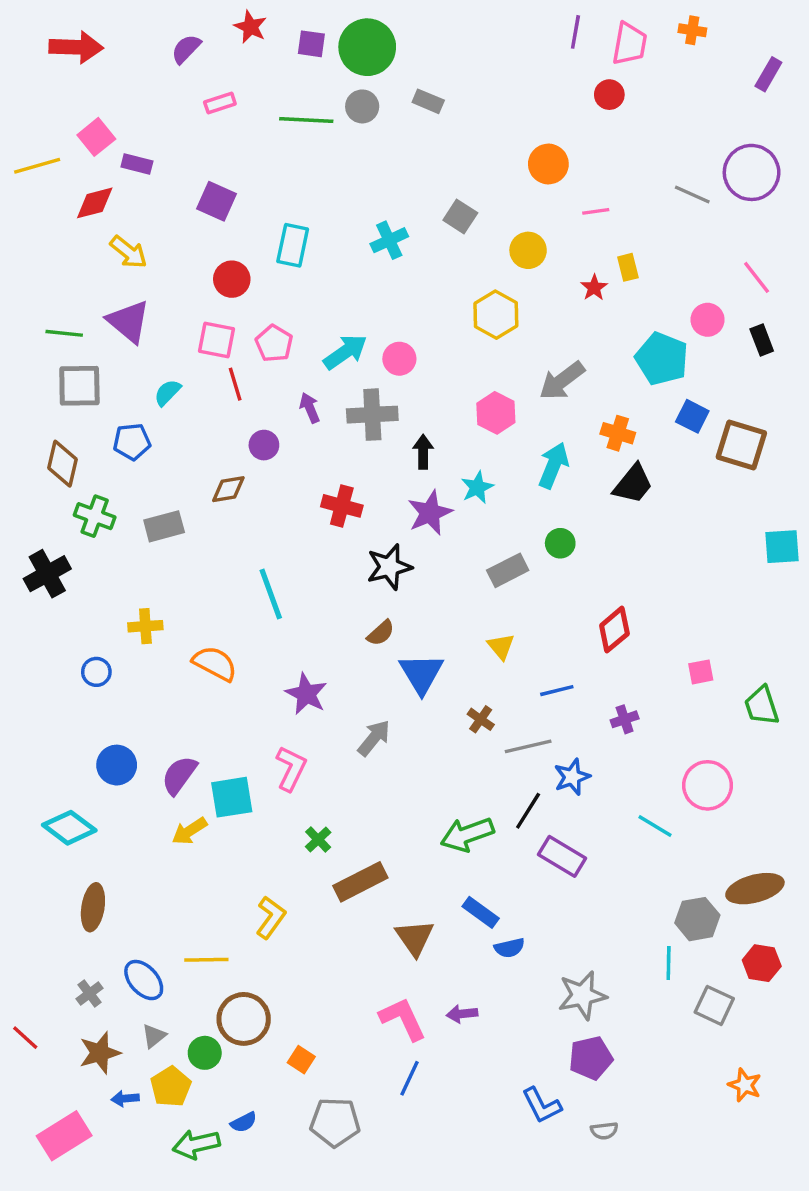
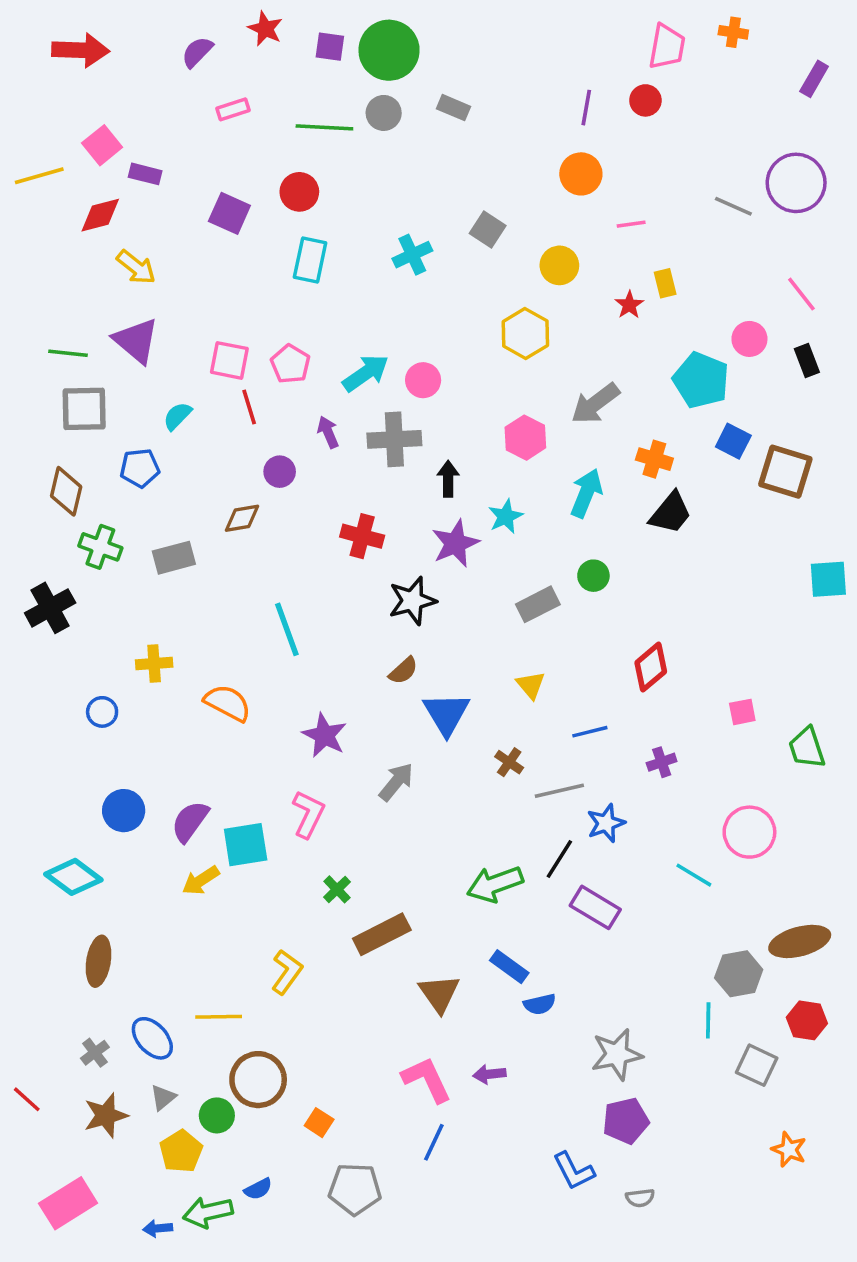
purple line: (575, 32) -> (586, 108), moved
red circle: (232, 279) -> (299, 192), moved
blue arrow: (125, 1099) -> (158, 1228), moved

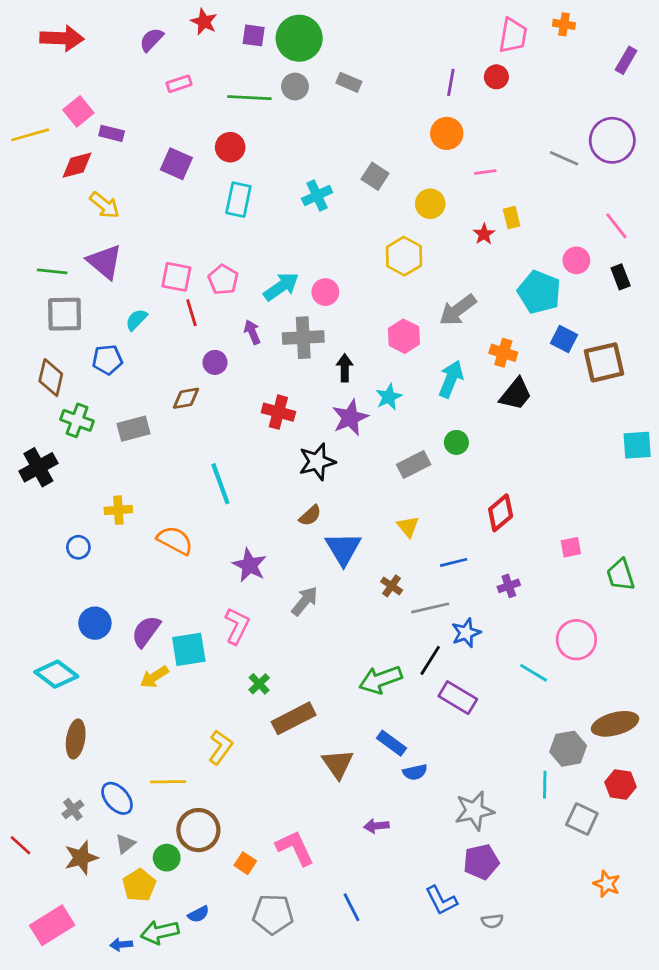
brown square: (785, 472) -> (604, 362), turned -30
pink L-shape: (427, 1080) -> (295, 848), moved
blue line: (434, 1142) -> (352, 907), moved, turned -52

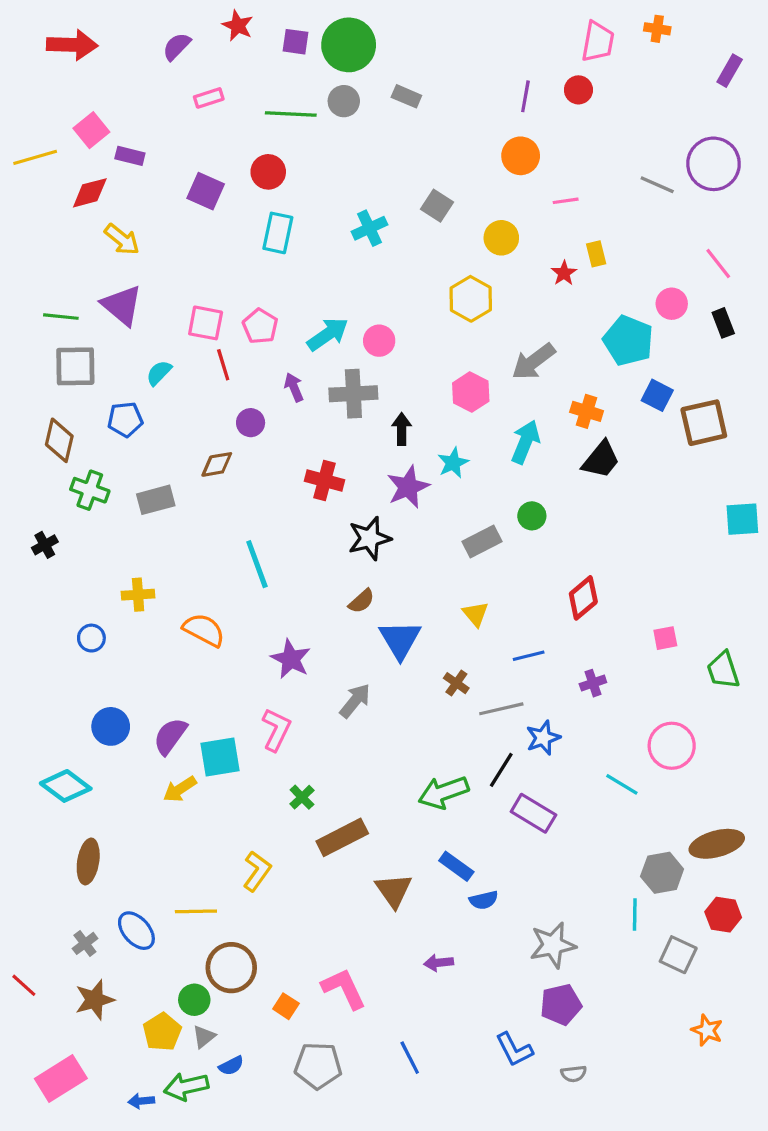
black cross: (38, 467) -> (45, 545), size x0.6
gray triangle: (125, 844) -> (204, 1037), moved

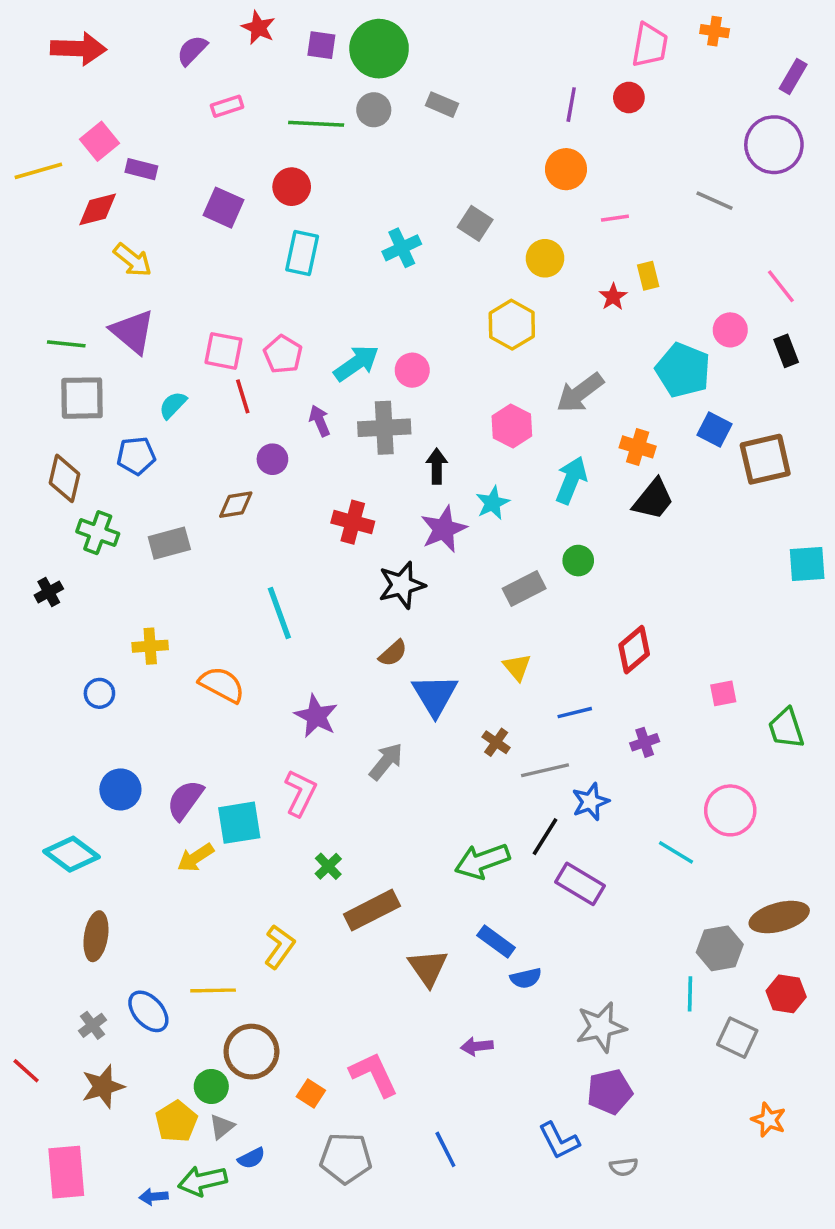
purple circle: (714, 164) -> (774, 145), moved
pink rectangle: (61, 1079) -> (66, 1172), turned -63

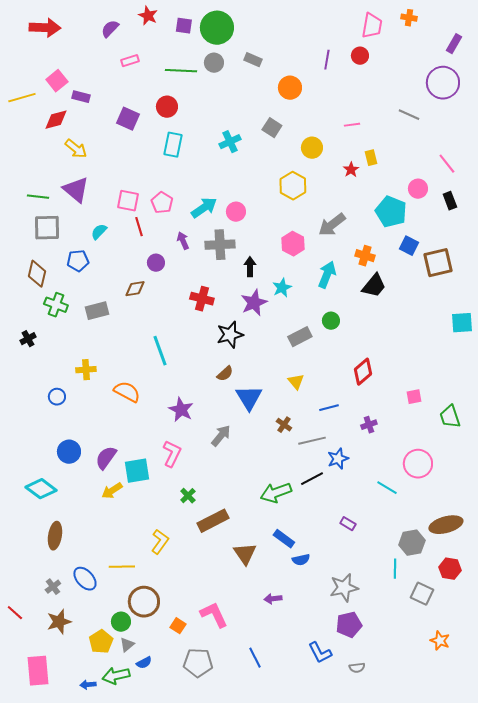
orange circle: (566, 169) -> (290, 88), moved
black line: (545, 837) -> (312, 479), turned 30
purple rectangle: (580, 884) -> (348, 524), moved, size x0.6

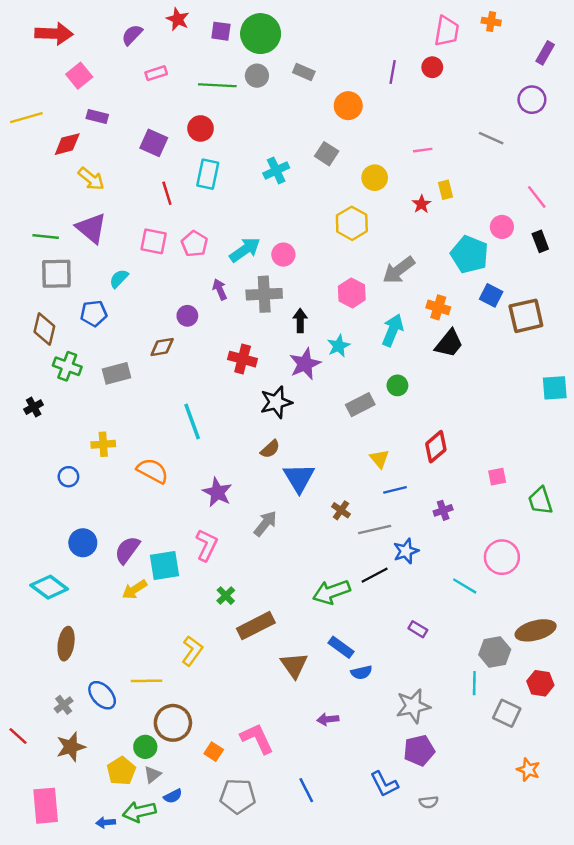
pink square: (57, 81) -> (79, 76), moved
purple circle: (443, 83) -> (532, 100), size x0.7
red line: (139, 227) -> (167, 193), moved
yellow triangle: (296, 382) -> (379, 459), moved

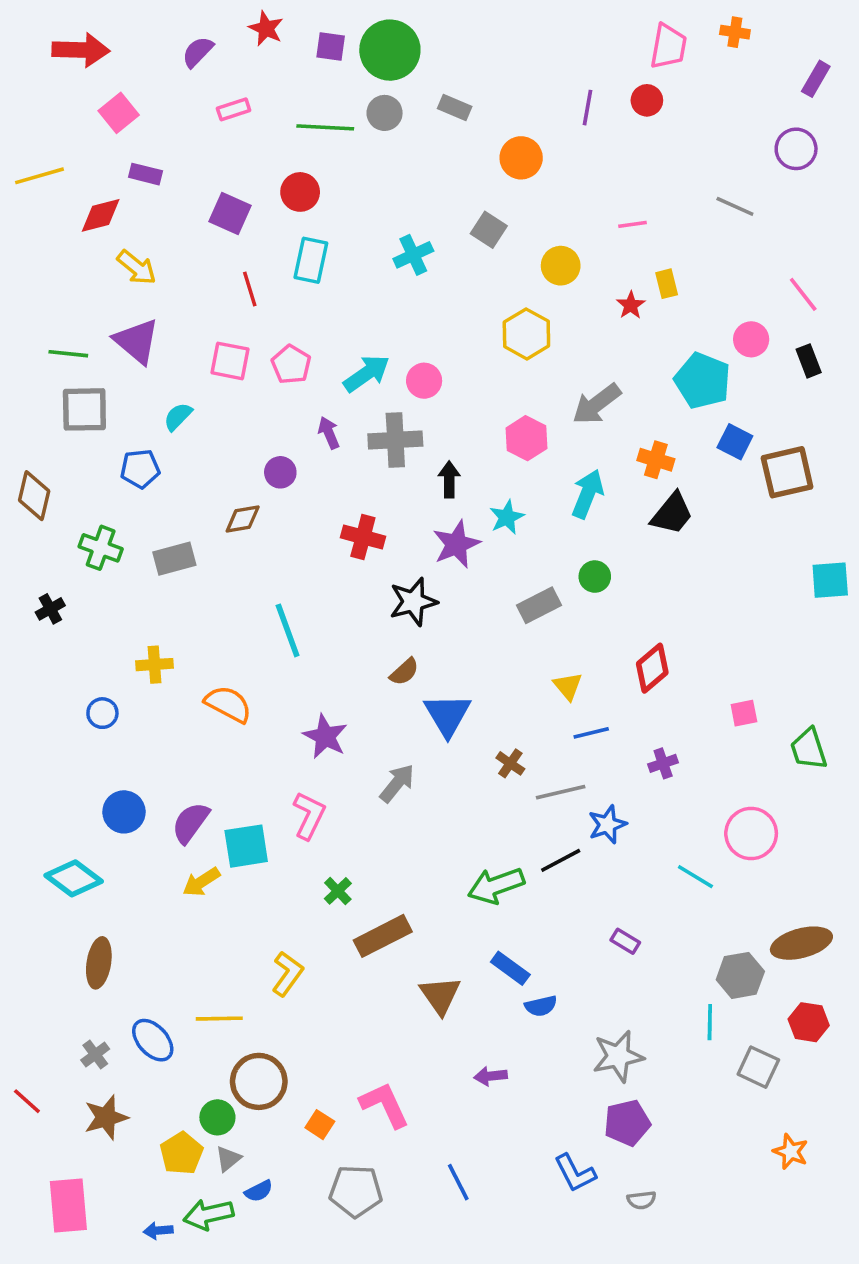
brown diamond: (44, 329) -> (34, 496), moved

